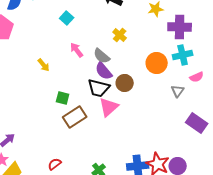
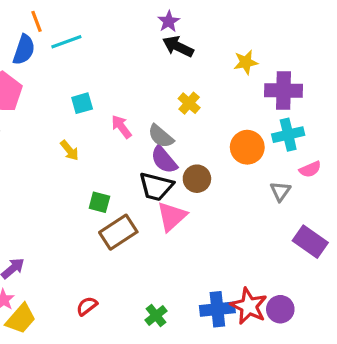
cyan square: (67, 18) -> (82, 103), moved, turned 32

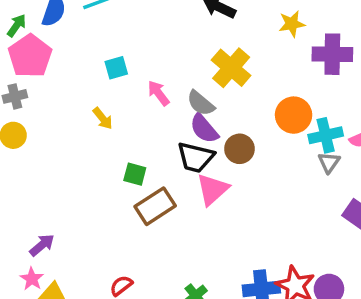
yellow cross: (189, 103) -> (231, 68), size x1.6
cyan cross: (288, 135) -> (326, 135), moved

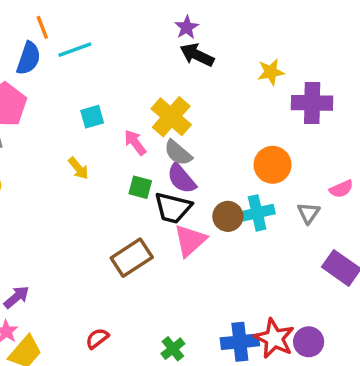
yellow cross: (231, 68) -> (171, 117), moved
cyan cross: (326, 135) -> (257, 213), moved
brown circle: (239, 149) -> (228, 216), moved
green square: (135, 174) -> (140, 187), moved

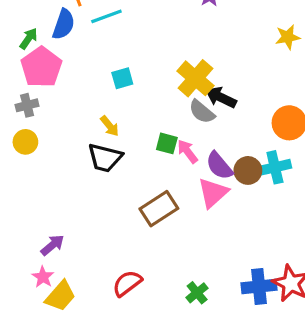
black arrow: (197, 55) -> (221, 97), moved
pink arrow: (135, 142) -> (188, 151), moved
purple semicircle: (181, 179) -> (219, 166), moved
black trapezoid: (173, 208) -> (105, 158), moved
red semicircle: (97, 338) -> (127, 283), size x1.4

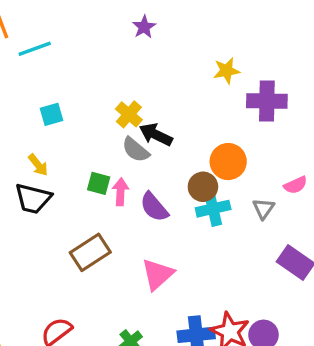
yellow cross: (195, 78) -> (129, 114), size x0.7
pink arrow: (188, 151) -> (120, 192), turned 40
brown circle: (248, 170) -> (203, 187), moved
pink triangle: (213, 193) -> (158, 274), moved

